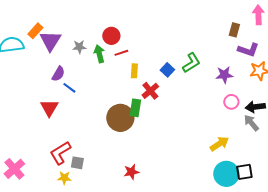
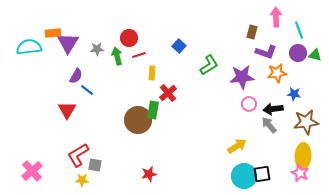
orange rectangle: (35, 31) -> (53, 33), turned 42
blue square: (167, 70) -> (179, 46), moved
purple star: (224, 75) -> (242, 77), size x1.4

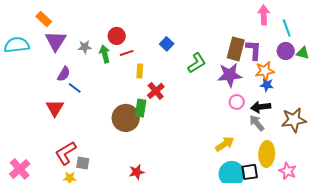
brown rectangle: (252, 32) -> (236, 49), moved, size x1.6
orange rectangle: (53, 33) -> (44, 19), moved, turned 49
purple L-shape: (266, 52) -> (254, 50), turned -105
blue star: (294, 94) -> (267, 85), moved
yellow ellipse: (303, 156) -> (267, 154), moved

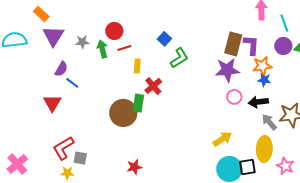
green L-shape: (197, 63) -> (179, 58), moved
gray arrow: (257, 123) -> (269, 122), moved

